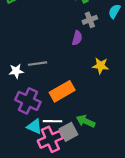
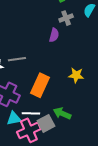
yellow star: (101, 66) -> (76, 75), moved
orange rectangle: (62, 91) -> (40, 85), turned -35
cyan triangle: (34, 127) -> (14, 118), turned -35

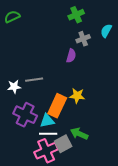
yellow star: (76, 75) -> (77, 96), moved
cyan triangle: (14, 118) -> (47, 121), moved

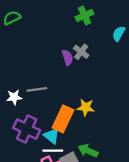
gray cross: (83, 39) -> (81, 52), moved, turned -32
purple semicircle: (71, 56) -> (68, 57), moved, turned -32
cyan triangle: (47, 121) -> (52, 136), turned 49

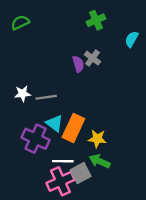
white star: (14, 97) -> (23, 94), moved
yellow star: (86, 107) -> (97, 139), moved
cyan triangle: (52, 136) -> (55, 123), moved

